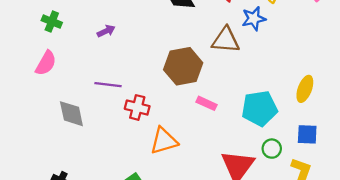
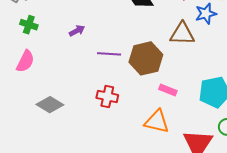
purple line: (108, 85) -> (109, 54), moved
gray diamond: (71, 114) -> (50, 105), turned -44
orange triangle: (164, 141) -> (157, 122), moved, turned 32

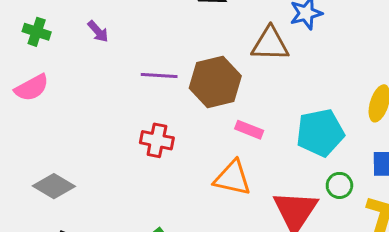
purple arrow: (77, 31) -> (98, 31), moved, turned 77
pink semicircle: (25, 61) -> (32, 88), turned 35
gray diamond: (50, 105) -> (54, 186), moved

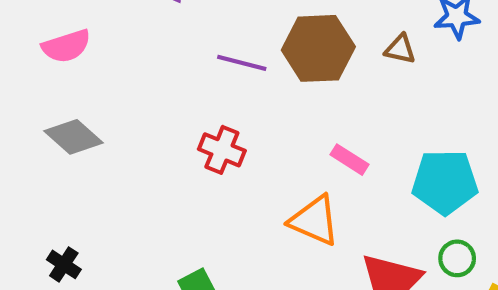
brown triangle: (270, 44) -> (400, 49), size x0.6
brown hexagon: (215, 82) -> (318, 48), moved
gray diamond: (54, 186) -> (73, 137), moved

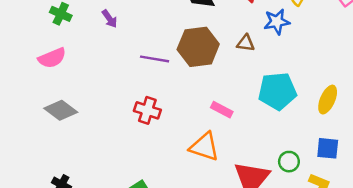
cyan pentagon: (445, 182) -> (277, 91), moved

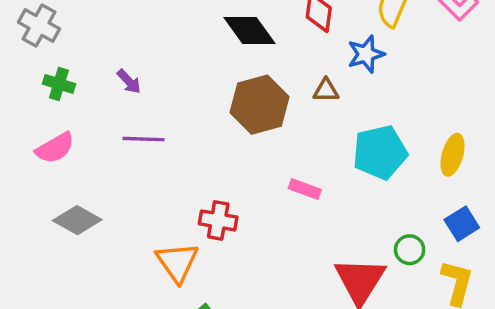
purple line: (155, 59) -> (143, 139), moved
red cross: (147, 110) -> (218, 220), moved
orange triangle: (204, 147) -> (177, 262), moved, turned 44
blue square: (328, 148) -> (462, 224), turned -30

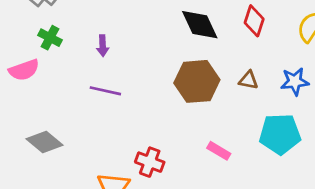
blue star: (366, 54) -> (295, 82), moved
purple arrow: (129, 81) -> (103, 46), turned 30
pink semicircle: (55, 148) -> (24, 70), moved

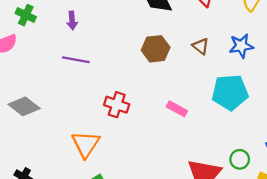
brown triangle: (248, 80) -> (201, 46), turned 30
brown hexagon: (197, 81) -> (156, 49), size x0.7
red cross: (150, 162) -> (117, 105), moved

